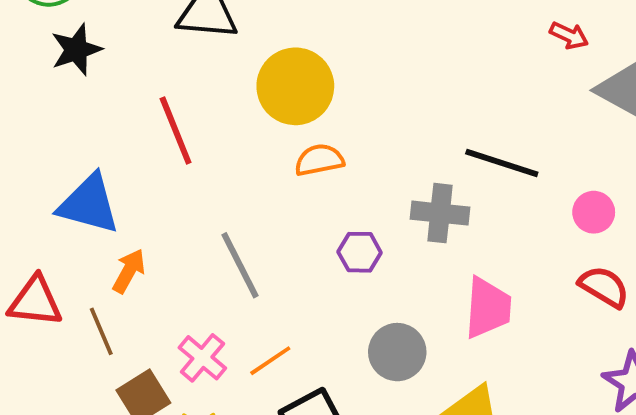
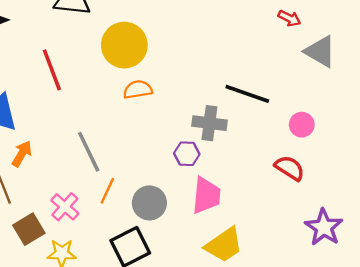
purple hexagon: (360, 252) -> (187, 154), moved
red semicircle: (604, 287) -> (290, 168), moved
pink trapezoid: (488, 308) -> (206, 195), moved
gray circle: (397, 352) -> (149, 203), moved
orange line: (270, 361) -> (107, 191), moved, turned -32

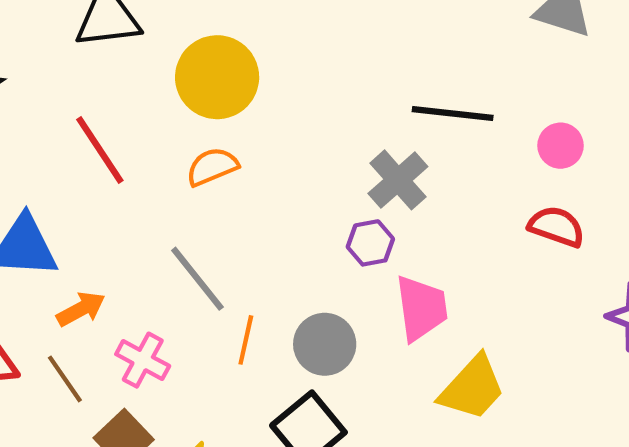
orange semicircle: (138, 90) -> (212, 167), moved
gray cross: (209, 123) -> (398, 180), turned -36
orange arrow: (22, 154) -> (81, 309), turned 44
pink cross: (65, 207) -> (143, 360), moved

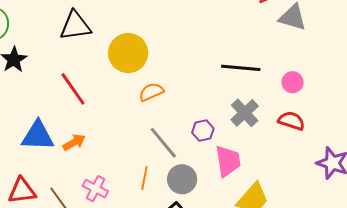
orange semicircle: (212, 167) -> (151, 92), moved
gray cross: (398, 180) -> (245, 113), moved
gray line: (197, 279) -> (163, 143), moved
orange arrow: (81, 309) -> (74, 142), moved

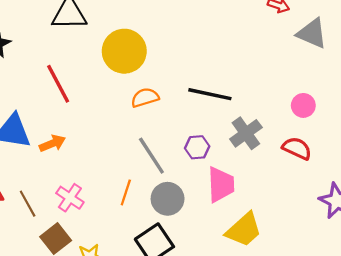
black line: (241, 68) -> (210, 94), moved

